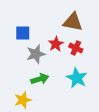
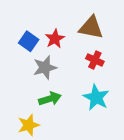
blue square: (23, 33) -> (29, 41), turned 35
red star: (56, 44) -> (55, 39), moved

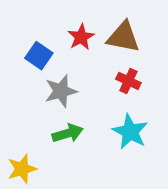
red star: (55, 39) -> (81, 37), moved
yellow star: (29, 125) -> (22, 169), moved

